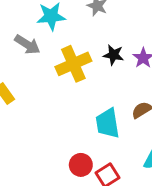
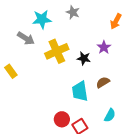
black star: (114, 55) -> (84, 58), moved

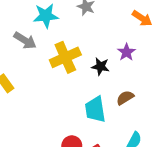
orange arrow: (116, 21) -> (142, 18), turned -84

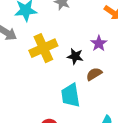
brown semicircle: (125, 98) -> (94, 74), moved

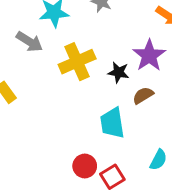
purple star: (99, 43) -> (149, 55), size x1.5

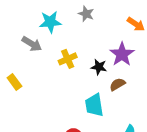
yellow cross: (77, 62) -> (68, 59), size x0.7

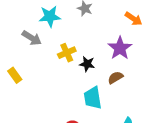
black star: (99, 67) -> (87, 64), moved

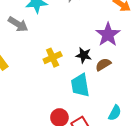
yellow cross: (67, 53) -> (53, 58), moved
black star: (87, 64) -> (84, 55), moved

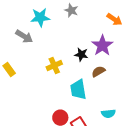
black star: (84, 55) -> (81, 54), moved
cyan semicircle: (115, 113) -> (108, 114), turned 56

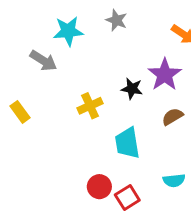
brown semicircle: (98, 72) -> (172, 117), moved

